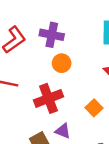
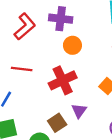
purple triangle: (63, 131) -> (79, 111), turned 49

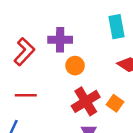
red cross: (63, 80) -> (86, 101), moved

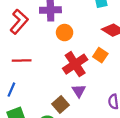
orange square: (115, 103) -> (100, 55), moved

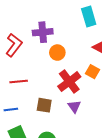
blue line: (11, 90) -> (11, 110), turned 64
brown square: (60, 104) -> (44, 105), moved, turned -35

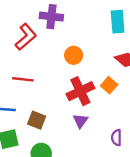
purple cross: (43, 32) -> (51, 17), moved
brown square: (44, 105) -> (37, 120), moved

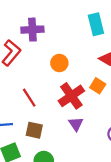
red line: (23, 79) -> (29, 98), moved, turned 60

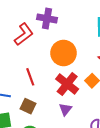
orange circle: (59, 63) -> (64, 53), size x1.6
red cross: (71, 96) -> (67, 84), turned -30

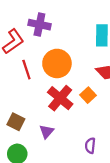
red line: (30, 77) -> (26, 70), moved
purple triangle: (65, 109) -> (46, 132), moved

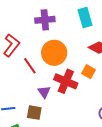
purple cross: (39, 25) -> (45, 20), moved
purple triangle: (46, 132) -> (44, 92), moved

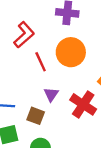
red cross: (66, 81) -> (83, 104), moved

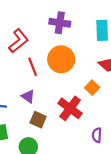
purple triangle: (51, 94) -> (28, 96), moved, turned -32
brown square: (36, 116) -> (38, 120), moved

